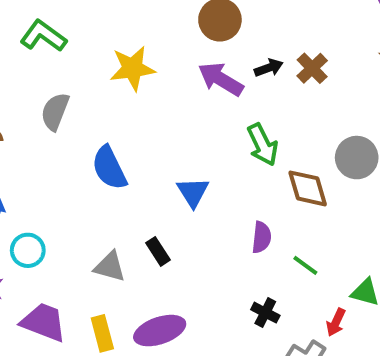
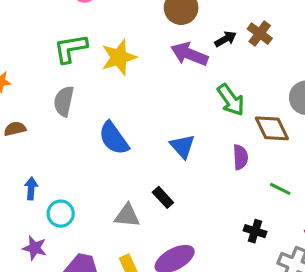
green L-shape: (43, 36) -> (71, 48), moved, turned -36
purple semicircle: (261, 237) -> (240, 157), moved

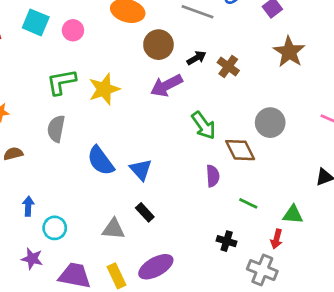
black arrow: (226, 39) -> (196, 58), moved
purple arrow: (189, 54) -> (166, 85), turned -48
blue triangle: (182, 146) -> (141, 170), moved

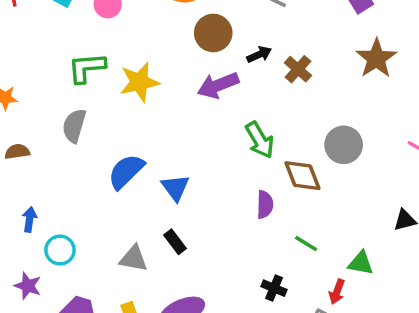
blue semicircle: (101, 161) -> (126, 171), turned 76

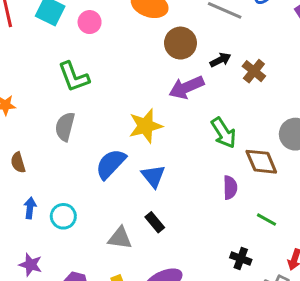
green L-shape: (87, 68) -> (74, 77), turned -104
yellow star: (139, 82) -> (146, 126), moved
brown semicircle: (17, 152) -> (18, 162), moved, turned -96
cyan circle: (60, 250) -> (63, 216), moved

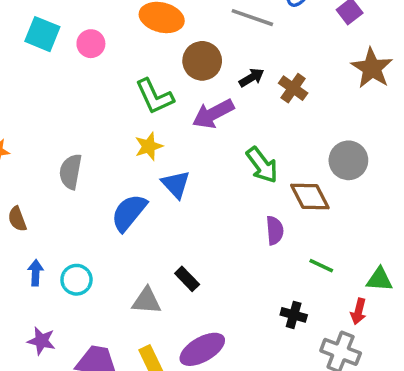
green L-shape: (74, 77) -> (154, 97), moved
yellow star: (146, 126) -> (149, 146), moved, size x0.7
blue triangle: (153, 176) -> (176, 184), moved

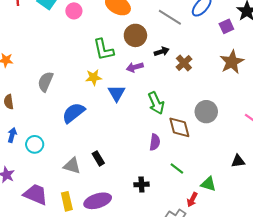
purple arrow: (213, 114) -> (135, 67), size x0.7
blue triangle: (176, 184) -> (117, 93), moved
black cross: (294, 315) -> (141, 184), moved, turned -32

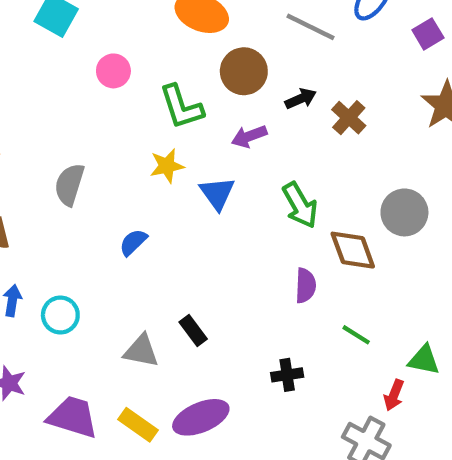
pink circle: (74, 11) -> (113, 71), moved
blue semicircle: (73, 113) -> (133, 242), size x0.6
yellow rectangle: (67, 201) -> (138, 425), turned -36

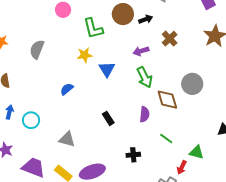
black arrow: (301, 99) -> (146, 19), moved
purple arrow: (249, 136) -> (141, 51), moved
gray semicircle: (69, 185) -> (37, 49), moved
black rectangle: (193, 331) -> (108, 118), moved

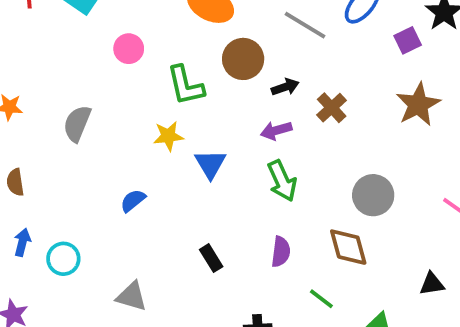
black arrow: (146, 19) -> (285, 87), moved
brown diamond: (167, 100) -> (348, 247), moved

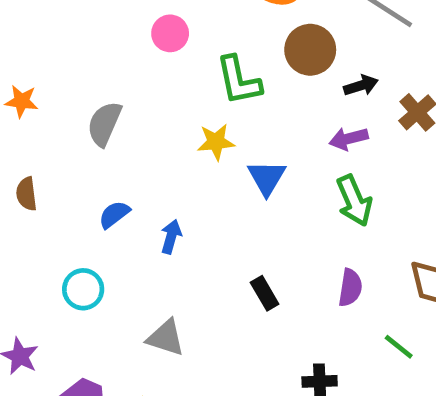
blue semicircle: (133, 201) -> (114, 214), moved
blue arrow: (22, 242) -> (171, 237), moved

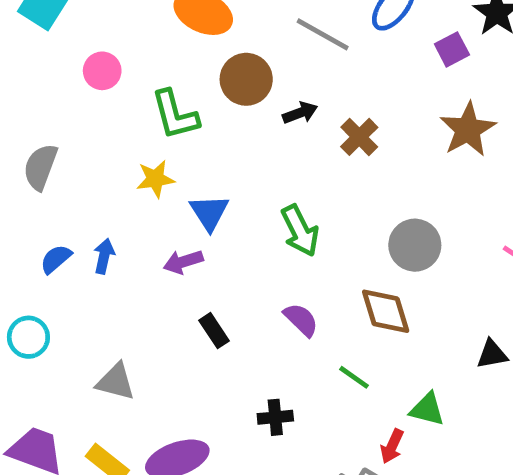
purple arrow: (349, 139) -> (183, 262), moved
blue arrow: (171, 237) -> (104, 256), moved
purple semicircle: (350, 288) -> (301, 320), turned -51

